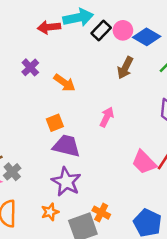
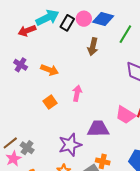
pink arrow: (107, 117) -> (77, 93), moved
purple trapezoid: (66, 146) -> (98, 129), moved
purple star: (66, 182) -> (70, 145), turned -30

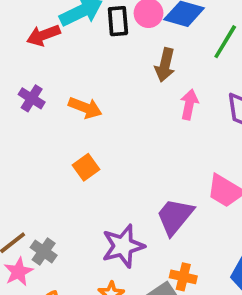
black rectangle: (67, 23) -> (118, 21), turned -35
pink arrow: (77, 93) -> (189, 104), moved
purple trapezoid: (98, 129) -> (175, 216), turned -50

